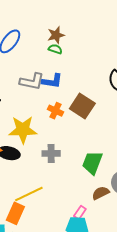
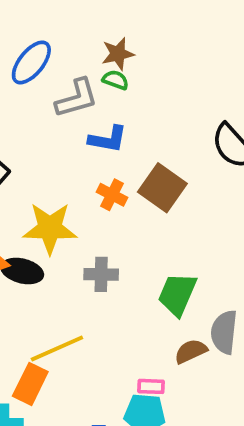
gray L-shape: (32, 81) -> (77, 98), moved, turned -30
pink rectangle: (80, 212) -> (151, 386), turned 56

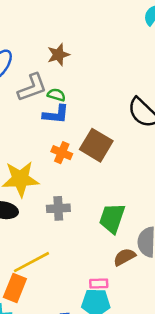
green semicircle: (116, 80) -> (56, 95), moved

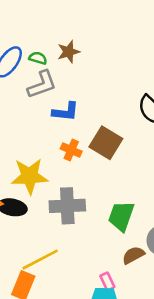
green semicircle: (56, 95) -> (38, 58), moved
gray cross: (58, 208) -> (67, 206), size x1.5
pink rectangle: (99, 283) -> (107, 281), turned 66

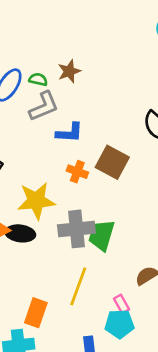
green trapezoid: (121, 216) -> (102, 235), moved
yellow line: (40, 260) -> (78, 286), moved, turned -39

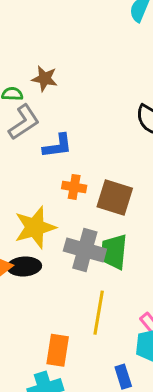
brown star: (69, 71) -> (45, 79), turned -30
brown square: (112, 162) -> (115, 198), moved
gray cross: (76, 229) -> (85, 250), turned 32

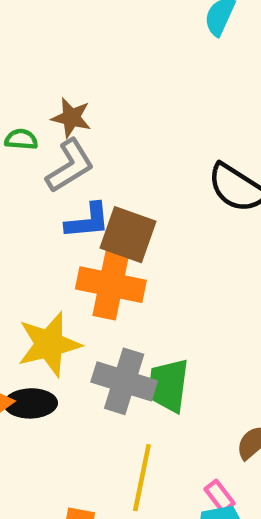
gray L-shape: (24, 122) -> (70, 166), moved
orange cross: (74, 187) -> (111, 285), size x1.8
brown square: (115, 198) -> (128, 235), moved

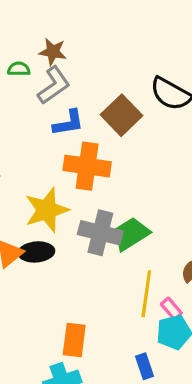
brown square: (128, 235) -> (122, 115), moved, turned 30
green trapezoid: (168, 385) -> (131, 234), turned 54
yellow line: (142, 478) -> (146, 294), moved

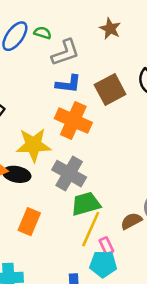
brown star: (53, 52) -> (110, 29), moved
green trapezoid: (131, 234) -> (86, 204), moved
orange rectangle: (74, 340) -> (29, 222), moved

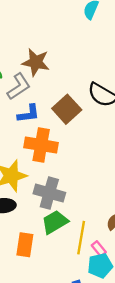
brown star: (110, 29) -> (36, 62), moved, size x1.4
green trapezoid: (86, 204) -> (55, 222), moved

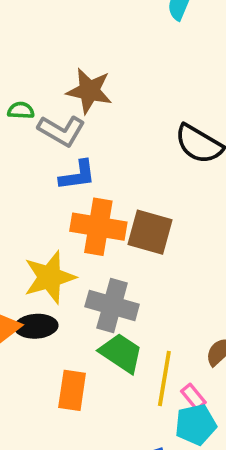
gray L-shape: (19, 87) -> (61, 131), turned 64
brown square: (67, 109) -> (150, 232), moved, turned -32
green trapezoid: (55, 222) -> (121, 353), turned 64

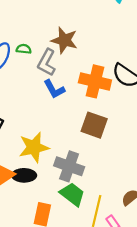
gray L-shape: (61, 131) -> (47, 62), turned 84
blue L-shape: (78, 175) -> (54, 89), turned 65
orange cross: (98, 227) -> (95, 81), moved

